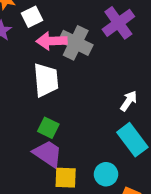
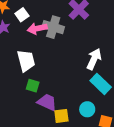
white trapezoid: (46, 80) -> (26, 61), moved
white arrow: (129, 101) -> (94, 59), size x1.5
green square: (48, 128) -> (33, 86), moved

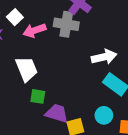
gray cross: (53, 27) -> (66, 24), moved
white arrow: (94, 59) -> (104, 57), turned 60

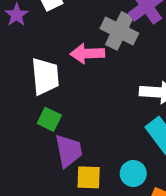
pink arrow: (34, 30) -> (87, 54), moved
purple trapezoid: (57, 113) -> (69, 151), turned 45

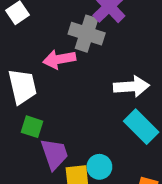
cyan circle: (133, 174) -> (99, 167), moved

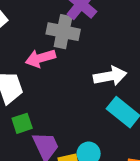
green square: (32, 127) -> (22, 123), turned -30

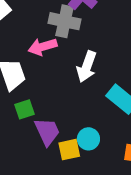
white arrow: (110, 76) -> (87, 67), moved, turned 120

